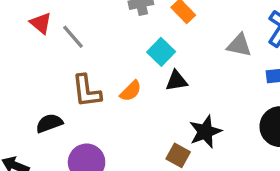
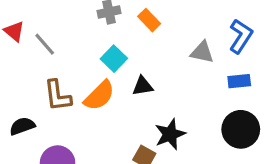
cyan square: (161, 52) -> (114, 59), moved
orange semicircle: (131, 91) -> (99, 96), size x1.5

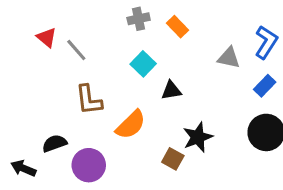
blue rectangle: (239, 81) -> (265, 86), turned -40
orange semicircle: (99, 96) -> (131, 125), moved
black semicircle: (22, 126) -> (54, 143), moved

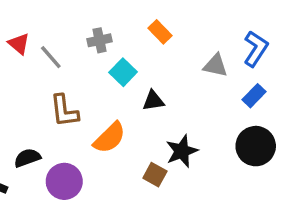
gray cross: (139, 19) -> (100, 40), moved

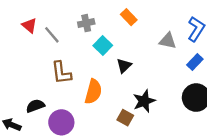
black triangle: (153, 101) -> (124, 66), turned -35
orange semicircle: (110, 138) -> (93, 92), turned -30

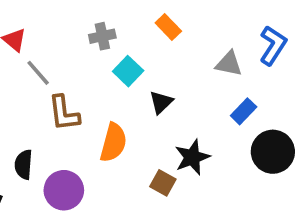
gray line: (52, 35) -> (38, 73), moved
blue rectangle: (195, 62) -> (244, 111), moved
black semicircle: (35, 106) -> (24, 165), turned -66

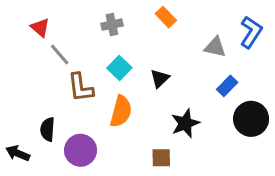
cyan square: (128, 71) -> (119, 68), moved
brown square: (163, 183) -> (161, 158), moved, turned -30

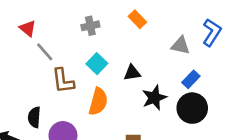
black triangle: (160, 78) -> (132, 73), turned 36
black circle: (251, 119) -> (192, 108), moved
black star: (185, 123) -> (154, 98), moved

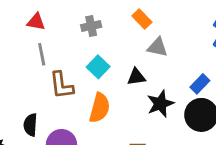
red triangle: (28, 28) -> (36, 22), moved, turned -30
gray triangle: (180, 45) -> (157, 47), moved
gray line: (45, 52) -> (42, 54), turned 30

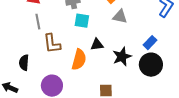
cyan square: (98, 67) -> (82, 21), moved, turned -35
black triangle: (136, 77) -> (97, 45), moved
black semicircle: (30, 125) -> (24, 63), moved

